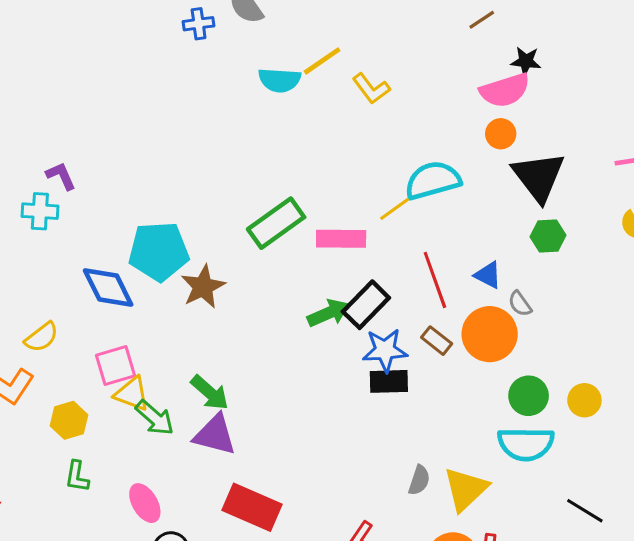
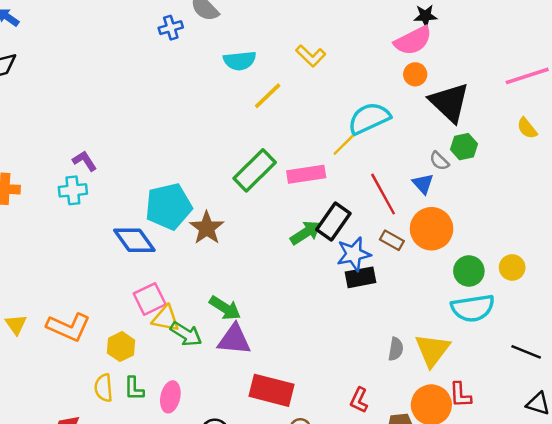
yellow line: (322, 61) -> (268, 96), moved
blue triangle: (488, 275) -> (423, 184), turned 30
gray semicircle: (520, 304) -> (439, 161), moved
yellow semicircle: (42, 337) -> (104, 388), moved, turned 132
pink ellipse: (145, 503) -> (170, 397), moved, turned 52

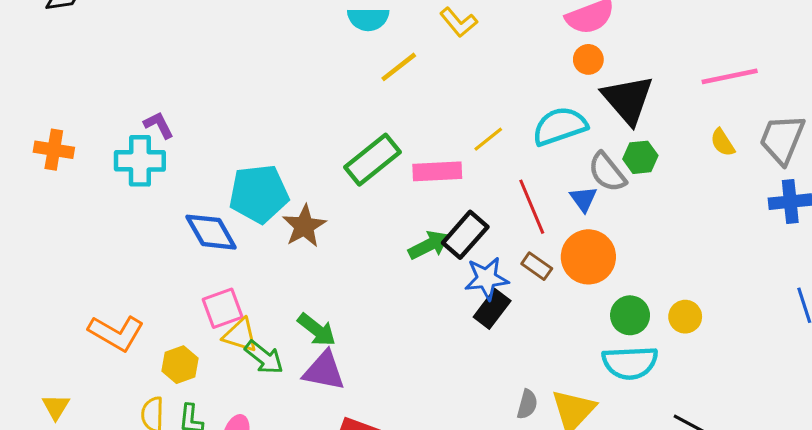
cyan semicircle: (369, 118) -> (560, 126), moved
gray semicircle: (439, 161) -> (607, 172), size x1.6
cyan cross: (73, 190) -> (140, 161), size x1.4
black rectangle: (360, 277) -> (492, 309), turned -48
yellow triangle: (16, 325) -> (56, 407), moved

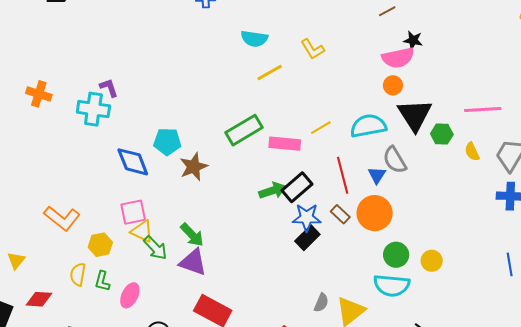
green hexagon: (640, 157) -> (442, 134), moved
cyan pentagon: (259, 194) -> (167, 142), size x0.7

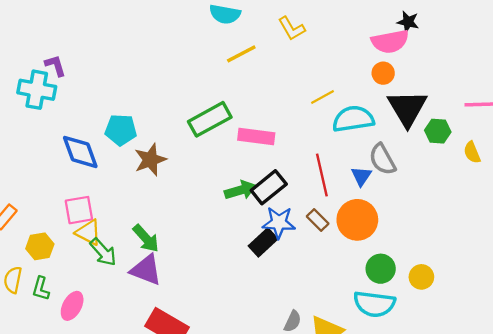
yellow line: (321, 128) -> (323, 97), moved
black rectangle: (307, 238) -> (263, 242), moved

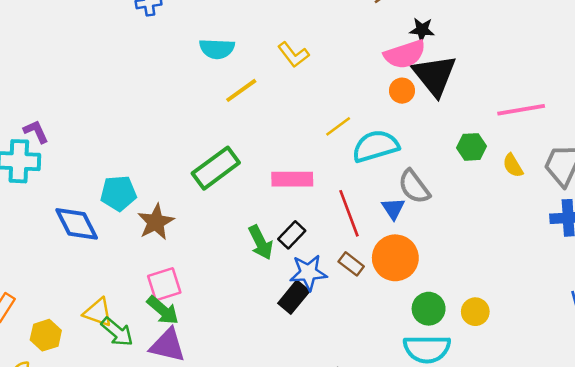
black triangle: (407, 108) -> (435, 75), moved
pink rectangle: (256, 136) -> (292, 179), moved
black rectangle: (269, 187) -> (292, 235), size x0.7
green arrow: (240, 190) -> (261, 242), turned 88
pink square: (79, 210) -> (164, 284), moved

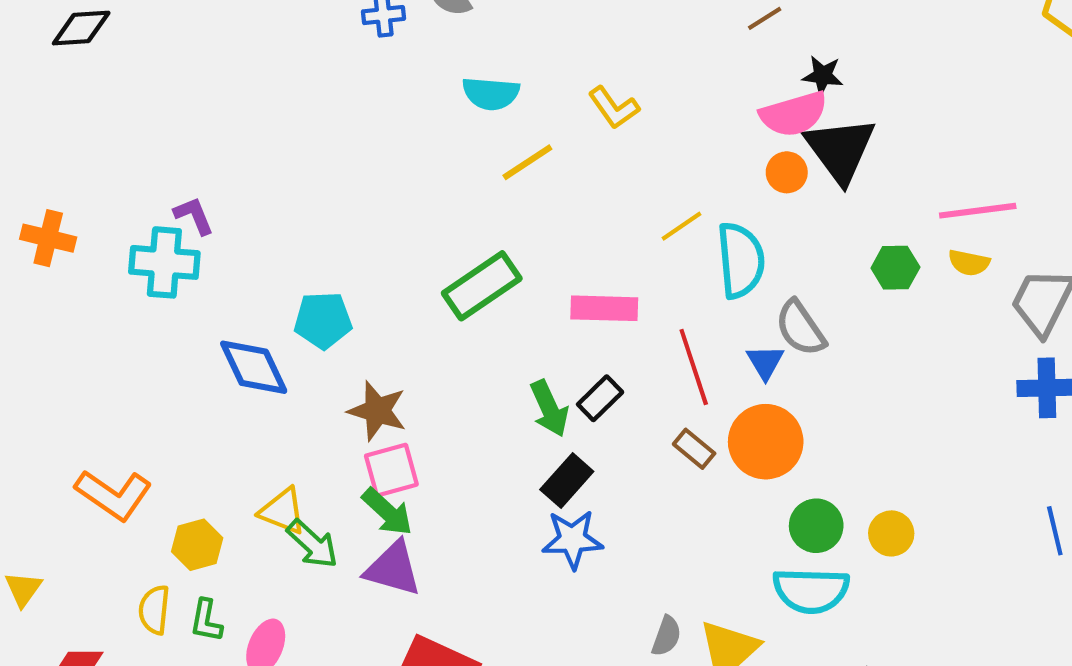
cyan semicircle: (376, 146) -> (741, 260), turned 99
yellow semicircle: (513, 165) -> (969, 263), moved, turned -50
brown star: (156, 222) -> (377, 411), moved, turned -30
blue star: (308, 273) -> (572, 539), moved
black rectangle: (294, 297) -> (567, 480), moved

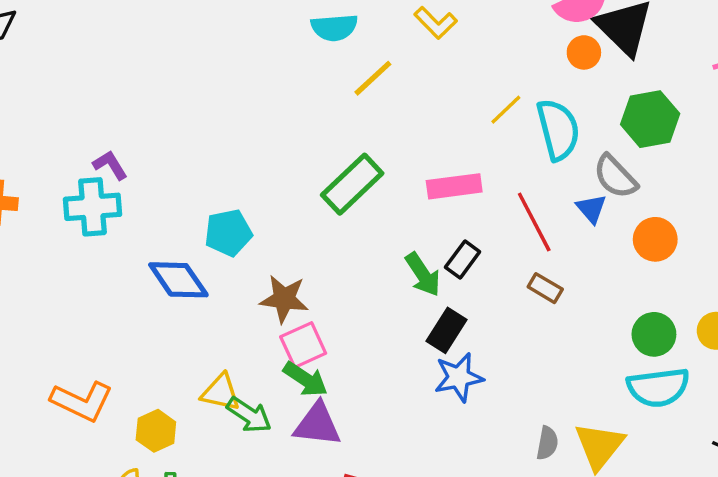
green hexagon: (895, 268) -> (650, 119), moved, size x1.5
orange circle: (766, 442) -> (655, 239), moved, size x0.7

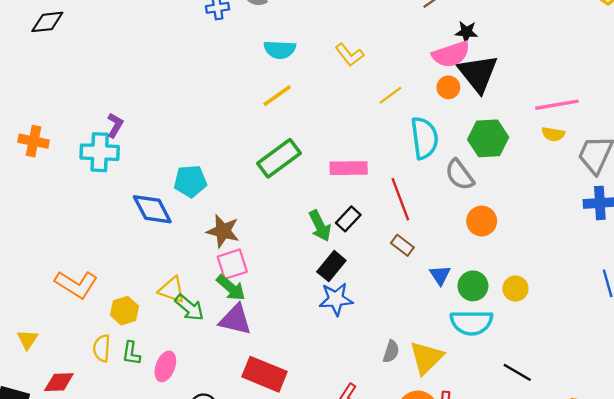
yellow line: (373, 78) -> (277, 96), moved
yellow line: (506, 110) -> (390, 95), moved
purple L-shape: (110, 165) -> (115, 125), turned 55
blue triangle: (591, 209) -> (440, 275), moved

